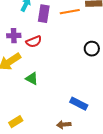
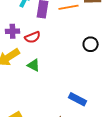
green triangle: (32, 79) -> (34, 65), moved

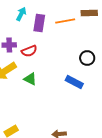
blue rectangle: (78, 99) -> (74, 82), moved

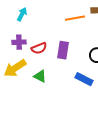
cyan arrow: (21, 14) -> (22, 14), moved
purple rectangle: (39, 23) -> (63, 50), moved

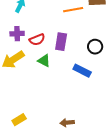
green triangle: (40, 76) -> (44, 61), moved

